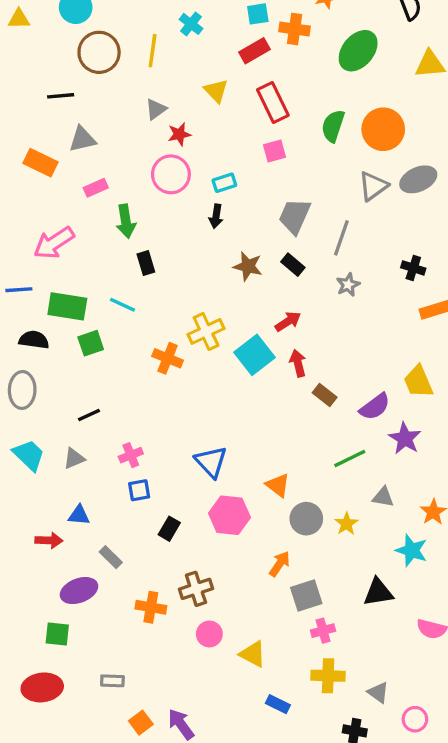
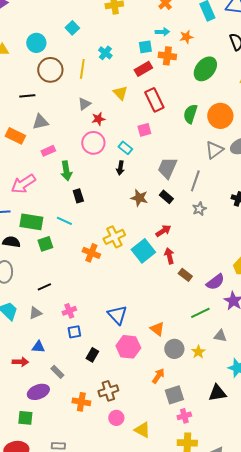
pink square: (275, 151) -> (144, 130), moved
cyan rectangle: (224, 183) -> (125, 148), turned 56

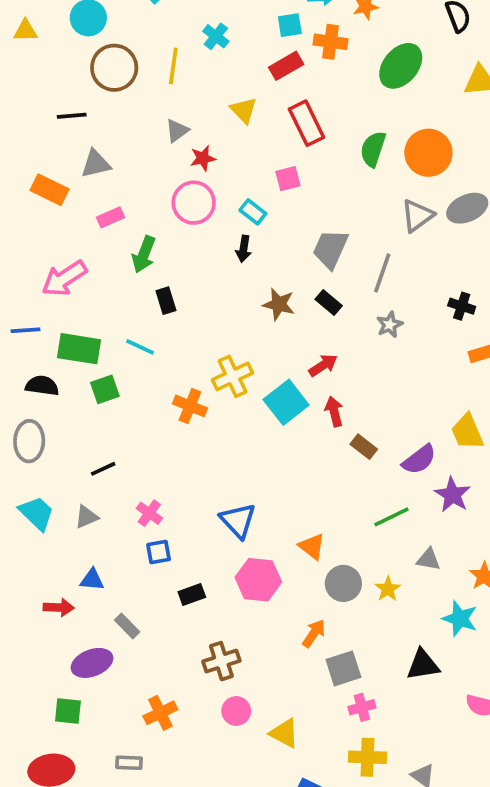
green arrow: (66, 171) -> (144, 254), turned 30
pink cross: (69, 311) -> (149, 513), turned -32
black rectangle: (92, 355) -> (192, 595), turned 40
orange cross: (81, 402) -> (160, 713), moved, turned -36

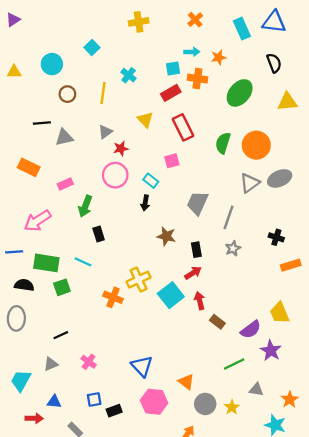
brown circle: (114, 68) -> (67, 94), size x0.6
gray triangle: (96, 164) -> (64, 137), moved
black rectangle: (329, 302) -> (196, 250), moved, turned 40
cyan trapezoid: (37, 513) -> (21, 381), moved, turned -105
blue square: (159, 552) -> (94, 399), moved

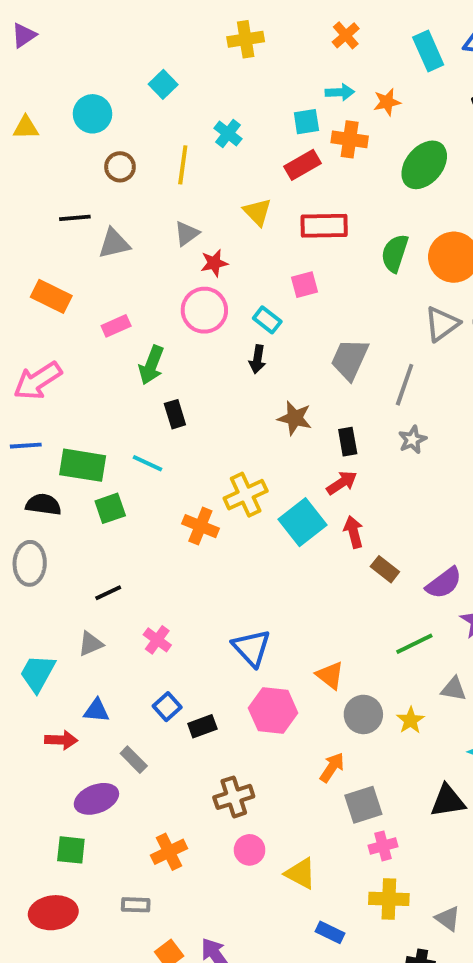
red rectangle: (183, 127) -> (324, 226), turned -65
pink arrow: (37, 221) -> (38, 381), moved
blue square: (94, 399) -> (167, 707), turned -32

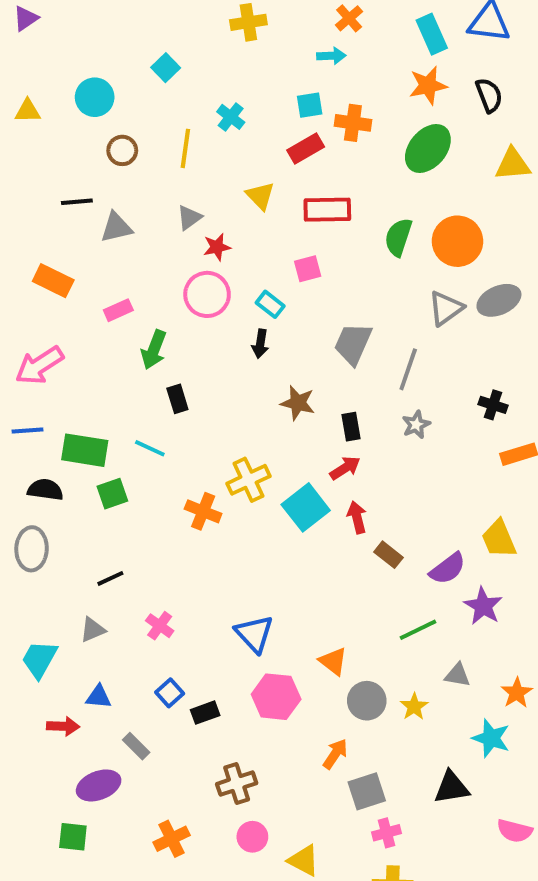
cyan arrow: (340, 92) -> (331, 56), moved
orange star: (387, 102) -> (428, 85), moved, size x1.4

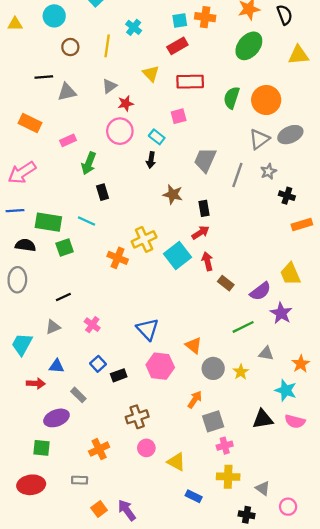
orange cross: (353, 123) -> (205, 17), moved
gray star: (416, 425) -> (268, 171), moved
pink semicircle: (515, 831) -> (295, 421), moved

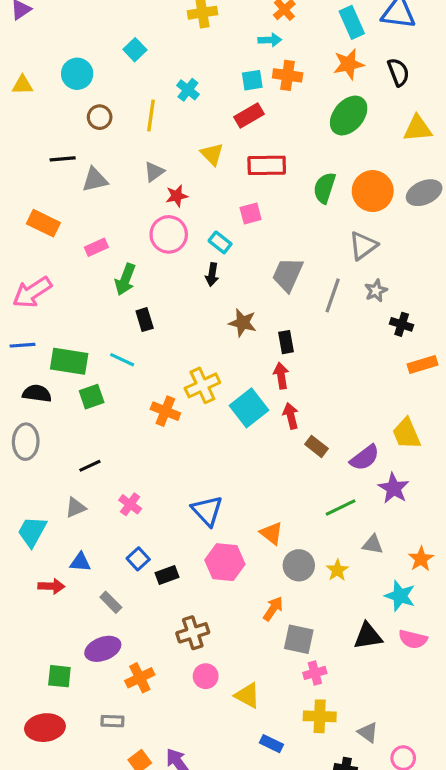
gray ellipse: (290, 135) -> (424, 193), moved
red arrow: (200, 232) -> (281, 376), turned -66
purple ellipse: (56, 418) -> (103, 649), moved
gray square: (213, 421) -> (299, 639), turned 30

